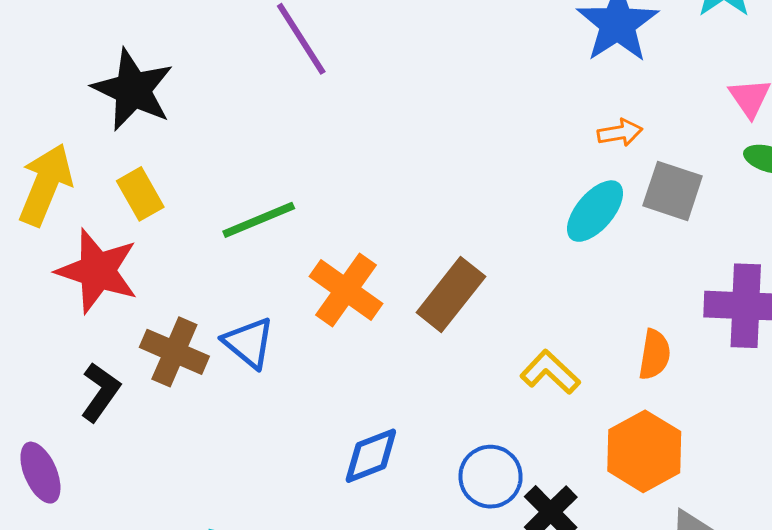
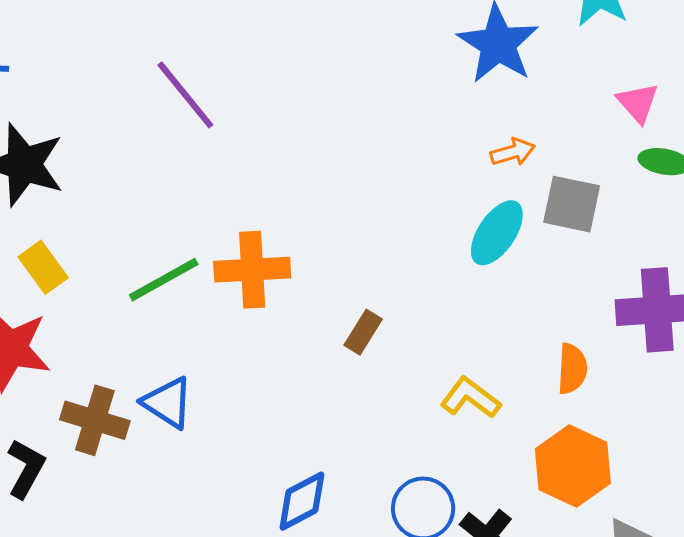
orange cross: (346, 290) -> (252, 270), moved, turned -32
brown rectangle: (451, 295) -> (363, 332), size x0.6

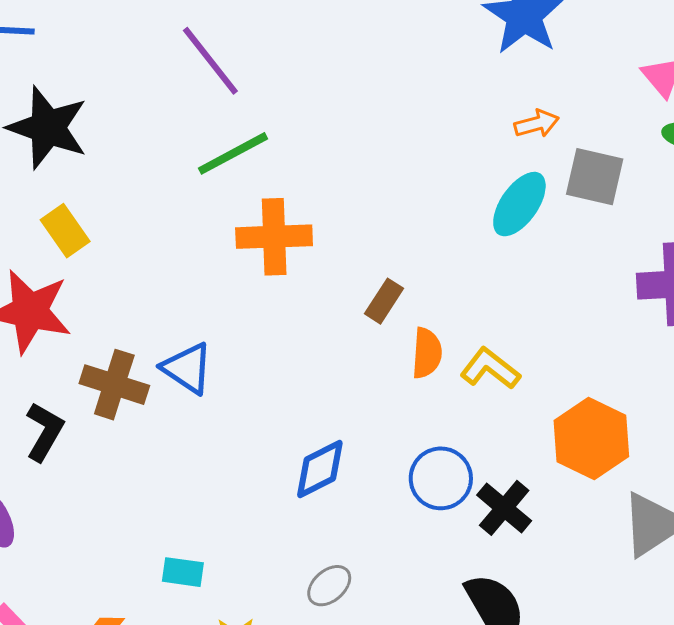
green line: (164, 280) -> (233, 153), moved
orange semicircle: (572, 369) -> (427, 353), moved

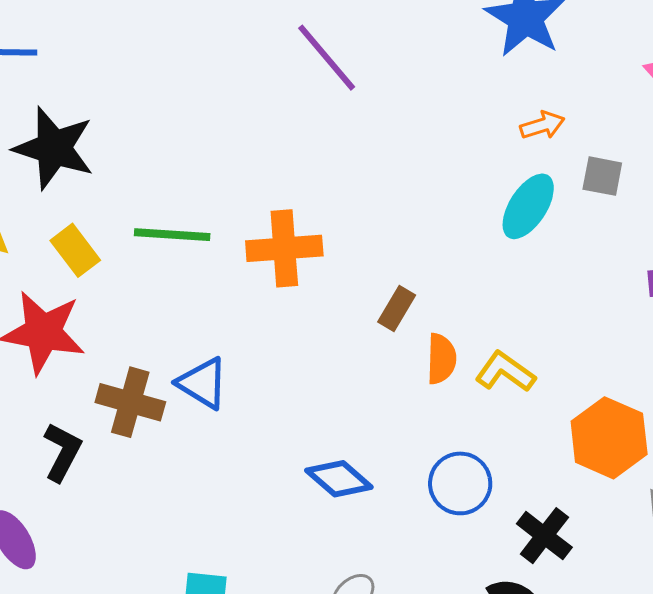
purple line: (210, 61) -> (327, 58), moved
green line: (233, 153) -> (172, 235), moved, turned 34
gray square: (595, 177) -> (602, 176), size x0.7
blue diamond: (320, 469) -> (339, 479), turned 70
black cross: (504, 508) -> (544, 536), moved

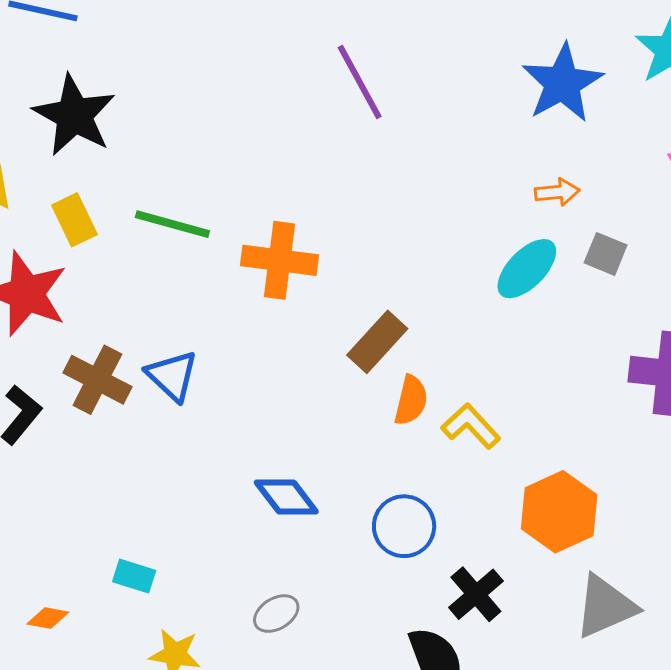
brown rectangle: (397, 308) -> (377, 342), size x1.4

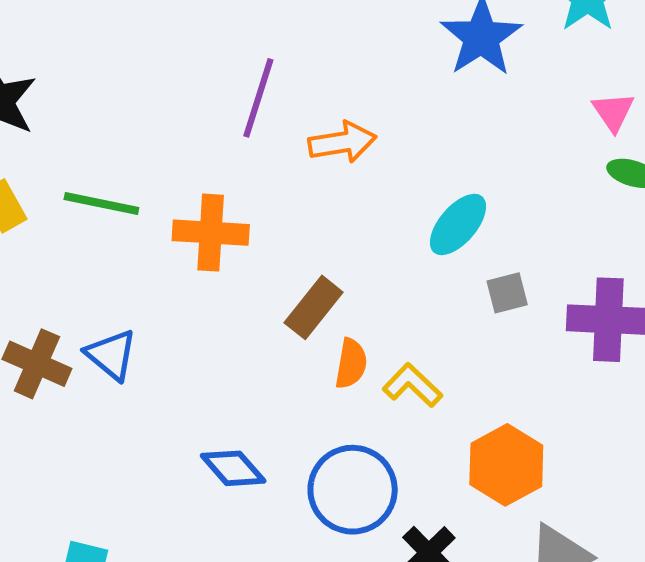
purple line: (360, 82) -> (258, 98), moved, turned 50
orange arrow: (557, 192) -> (342, 142), moved, size x1.5
gray square: (606, 254) -> (507, 293), moved, turned -33
blue circle: (404, 526) -> (353, 490), size x1.4

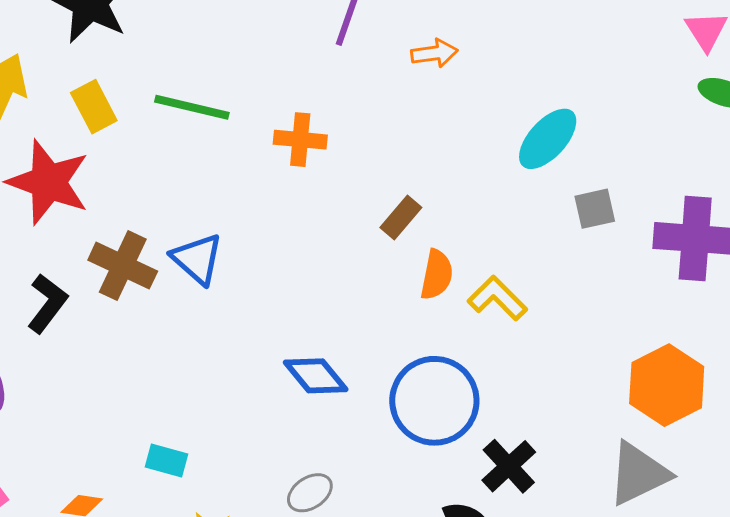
orange arrow: (342, 142) -> (434, 53), size x0.7
orange cross: (211, 233) -> (300, 140), size x0.7
brown rectangle: (314, 307) -> (401, 218), size x0.7
orange hexagon: (506, 465) -> (667, 385), moved

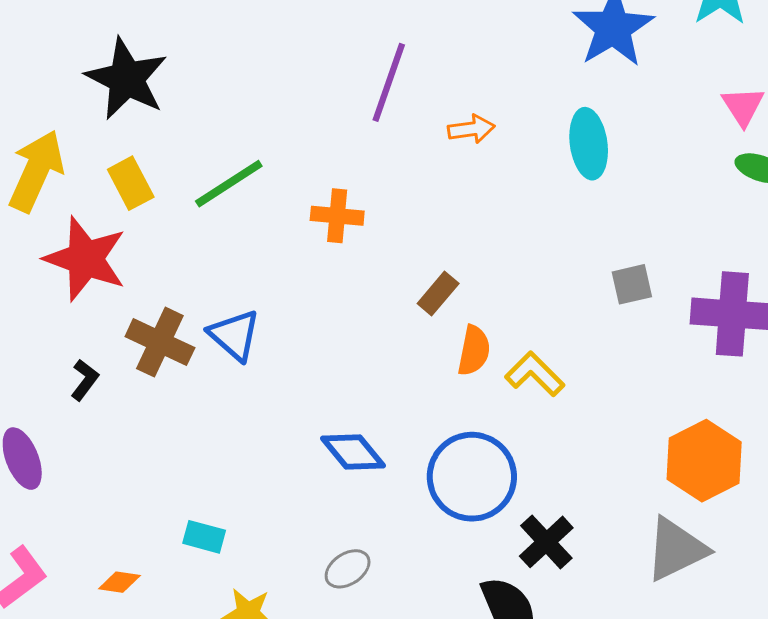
green line: (192, 107) -> (229, 184), turned -46
cyan ellipse: (548, 139) -> (589, 144), moved, turned -50
black L-shape: (47, 303) -> (85, 380), size x0.7

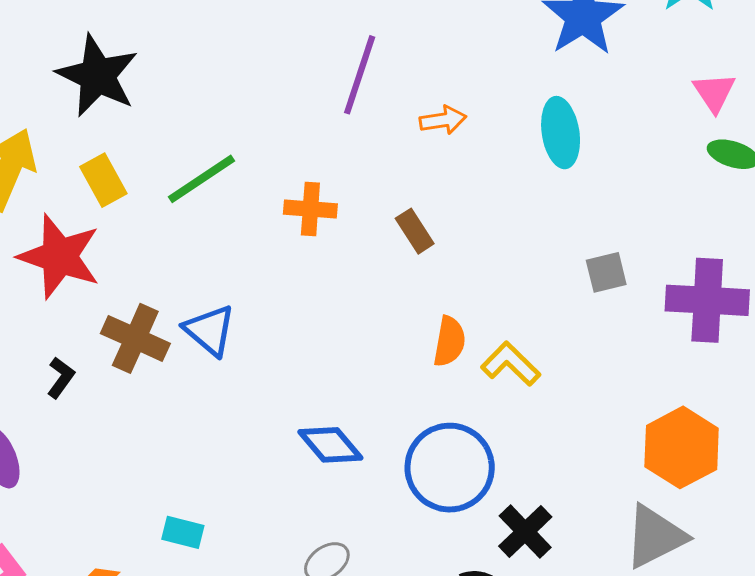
brown rectangle: (438, 293) -> (415, 231), moved, turned -72

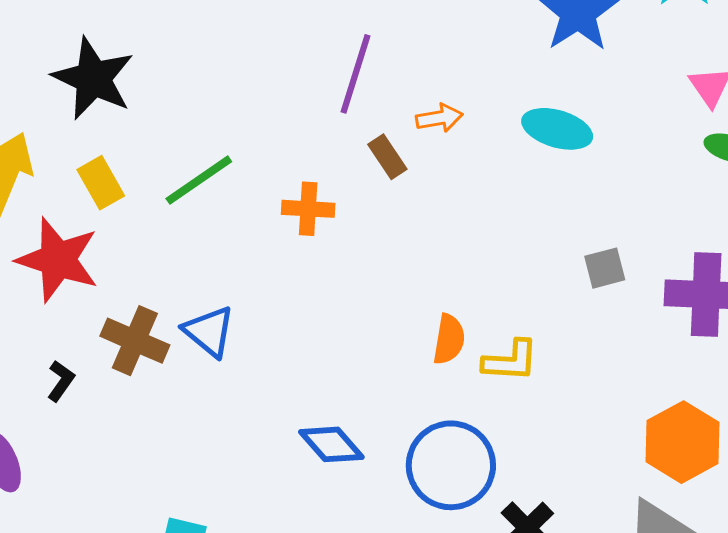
cyan ellipse: (561, 133) -> (557, 129), turned -64
brown rectangle: (415, 231) -> (387, 157), moved
yellow L-shape: (511, 364) -> (510, 361), turned 140

